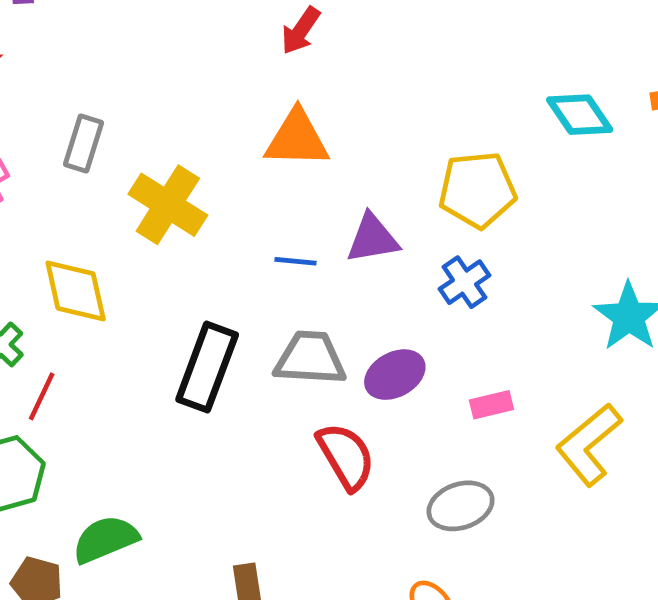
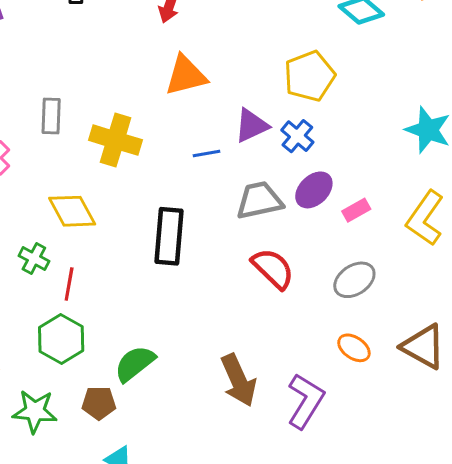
blue cross: (464, 282) -> (297, 136), moved
gray trapezoid: (310, 358) -> (259, 200), moved
purple ellipse: (395, 375) -> (314, 190), moved

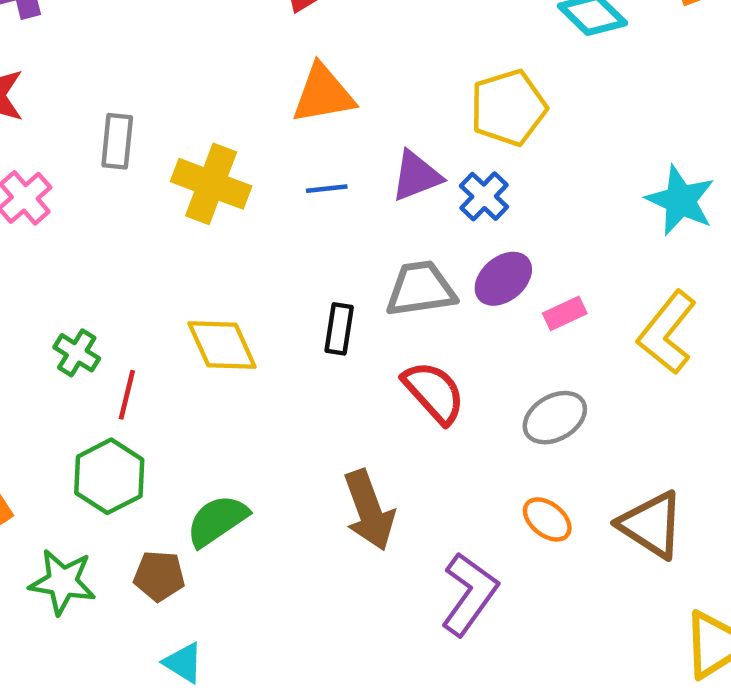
blue line: (207, 154) -> (327, 189), moved
yellow diamond: (72, 211) -> (222, 345), moved
black rectangle: (169, 236) -> (339, 329), moved, size x0.6
brown arrow: (238, 380) -> (369, 510), moved

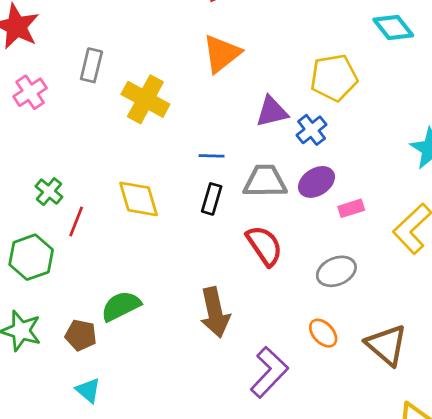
orange triangle: (323, 94) -> (222, 54), turned -36
blue line: (327, 189) -> (212, 156), moved
green hexagon: (109, 476) -> (31, 257), moved

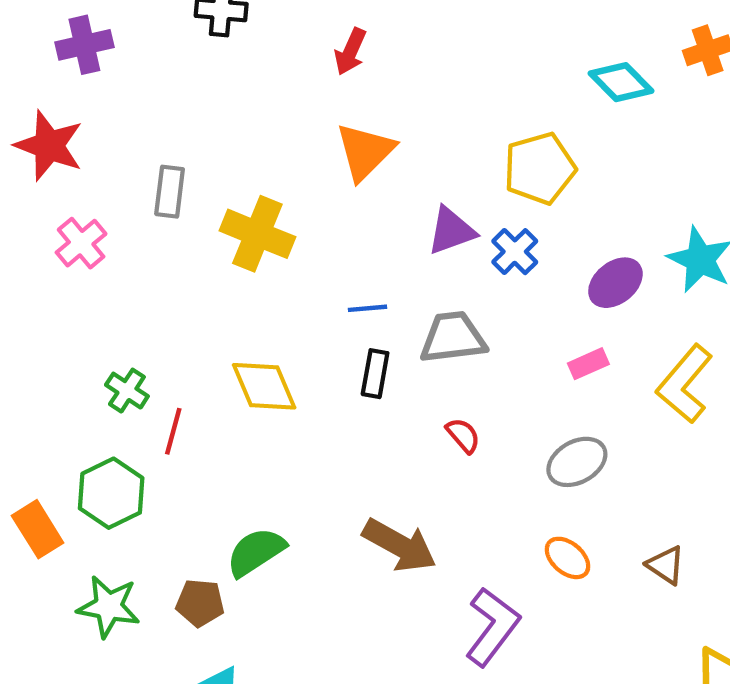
purple ellipse: (316, 182) -> (615, 283), moved
red semicircle: (264, 246) -> (463, 435), size x0.6
brown arrow: (215, 312) -> (400, 545), turned -42
brown triangle: (386, 345) -> (666, 565), size x0.6

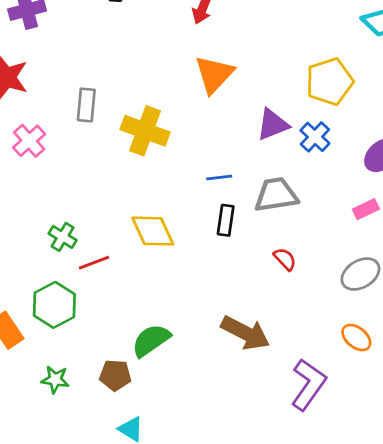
red line: (173, 431) -> (94, 263), turned 56
green star: (109, 607) -> (55, 380), size x0.7

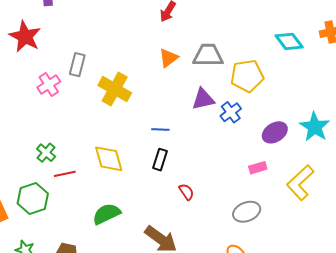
orange triangle: (214, 74) -> (169, 58), size x0.7
pink cross: (29, 141) -> (49, 85), moved
gray trapezoid: (276, 195) -> (208, 55), moved
red semicircle: (285, 259) -> (186, 192), moved
green semicircle: (151, 340) -> (106, 214), moved

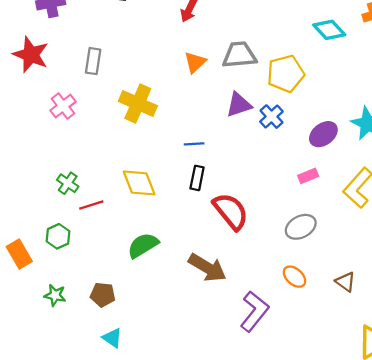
gray rectangle: (77, 65) -> (93, 61), moved
red semicircle: (186, 192) -> (231, 211), size x2.0
green hexagon: (33, 198) -> (58, 236), size x0.7

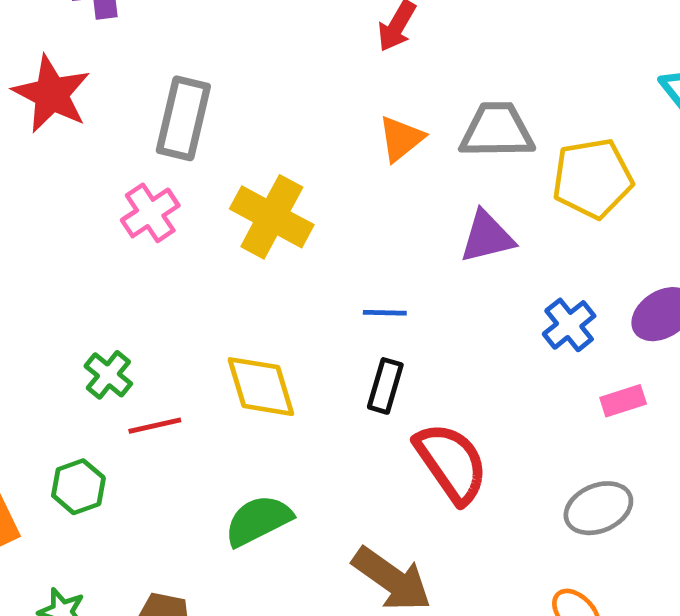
gray rectangle: (93, 61) -> (183, 118), size x1.4
pink cross: (63, 106) -> (150, 213), moved
blue cross: (271, 117) -> (569, 325), moved

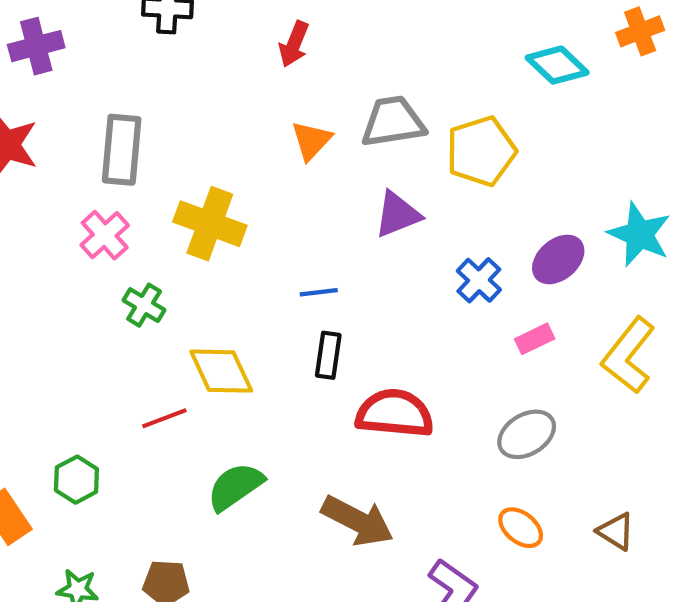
green cross: (108, 375) -> (144, 305), moved
red line: (155, 426) -> (164, 418), moved
red semicircle: (451, 463) -> (395, 413), turned -42

